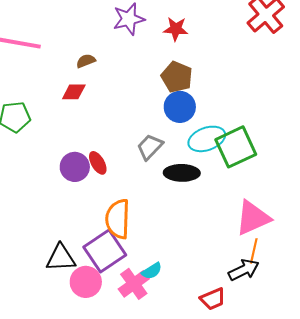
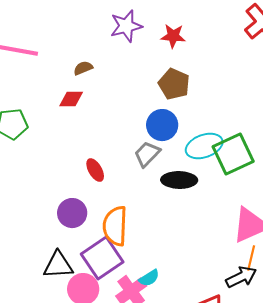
blue circle: (180, 107) -> (162, 125), moved
purple circle: (75, 167) -> (72, 213), moved

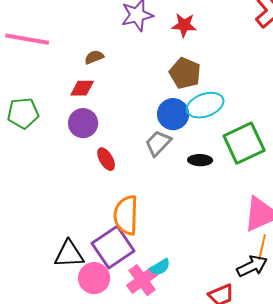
cyan ellipse: (204, 146) -> (205, 105), moved
black ellipse: (179, 180) -> (200, 160), moved, size x0.7
purple circle: (72, 213) -> (83, 123), moved

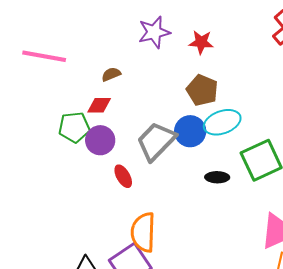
green pentagon: (23, 113) -> (74, 127), moved
gray trapezoid: (158, 143) -> (156, 141), moved, size x1.5

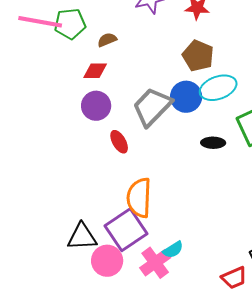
green pentagon: (74, 127) -> (70, 24), moved

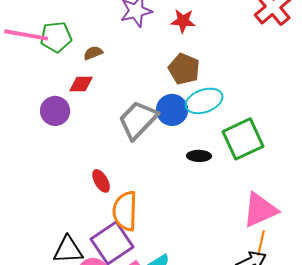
purple circle: (96, 106) -> (55, 111), moved
red ellipse: (119, 142) -> (101, 181), moved

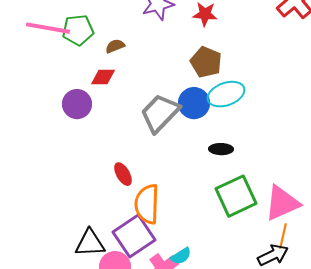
green square: (243, 139) -> (236, 196), moved

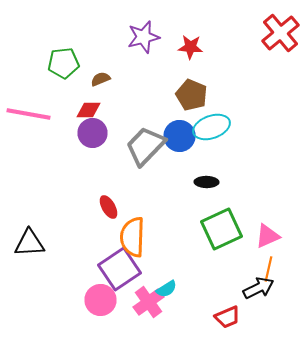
pink line: (48, 28) -> (28, 114), moved
purple circle: (77, 104) -> (92, 133), moved
pink triangle: (282, 203) -> (268, 236), size x0.7
black triangle: (90, 243) -> (30, 243), moved

